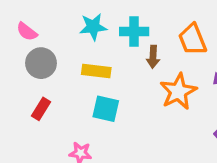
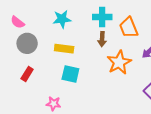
cyan cross: (134, 32) -> (102, 17), moved

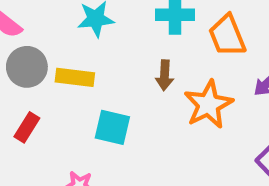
brown arrow: (102, 39) -> (165, 75), moved
yellow rectangle: (64, 49) -> (75, 77), moved

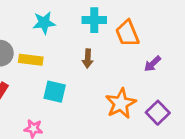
orange star: (208, 104) -> (121, 103), moved

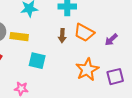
orange trapezoid: (127, 33) -> (84, 33), moved, turned -40
purple square: (158, 113) -> (115, 77), turned 30

